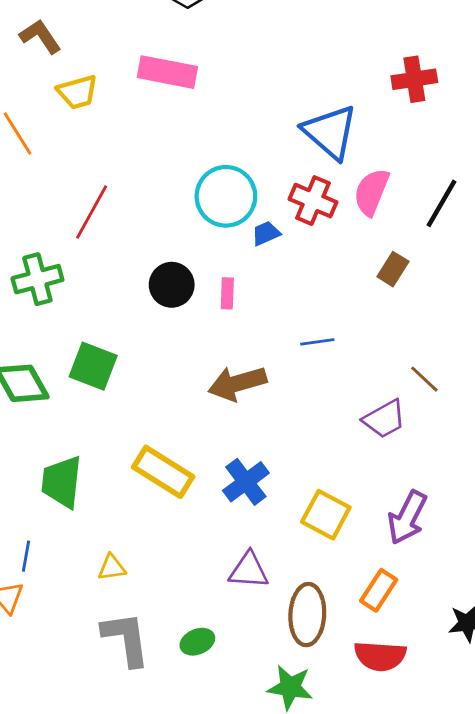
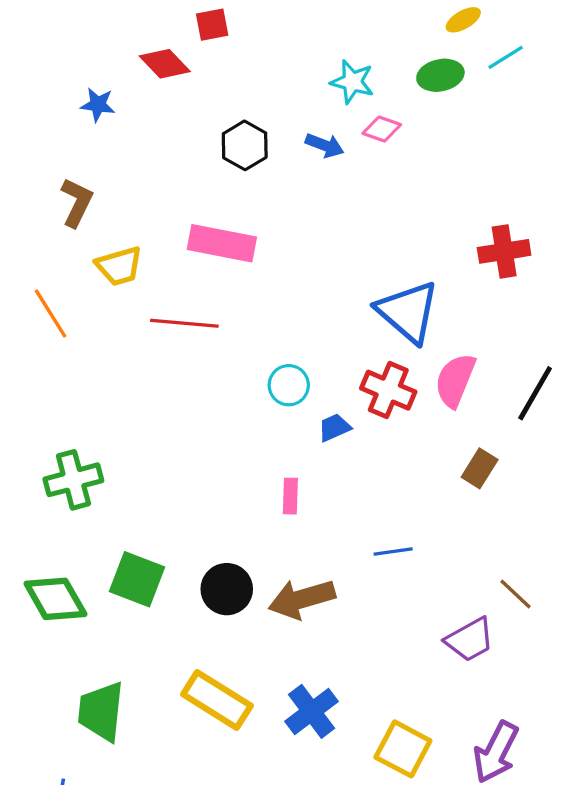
brown L-shape: (40, 36) -> (77, 202), turned 60
cyan circle: (226, 196) -> (289, 385), size x0.6
red line: (92, 212) -> (184, 323), moved, turned 66
black circle: (172, 285) -> (227, 589), moved

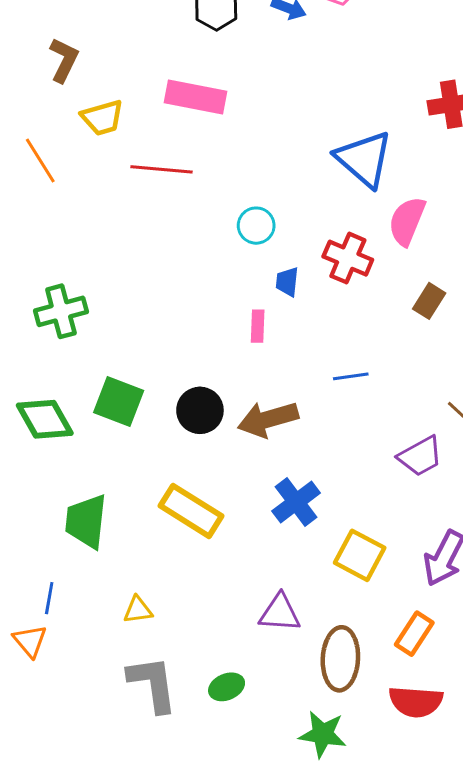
red cross: (388, 390) -> (348, 258), moved
blue trapezoid: (334, 428) -> (287, 282), moved, turned -60
blue cross: (312, 711) -> (296, 502), moved

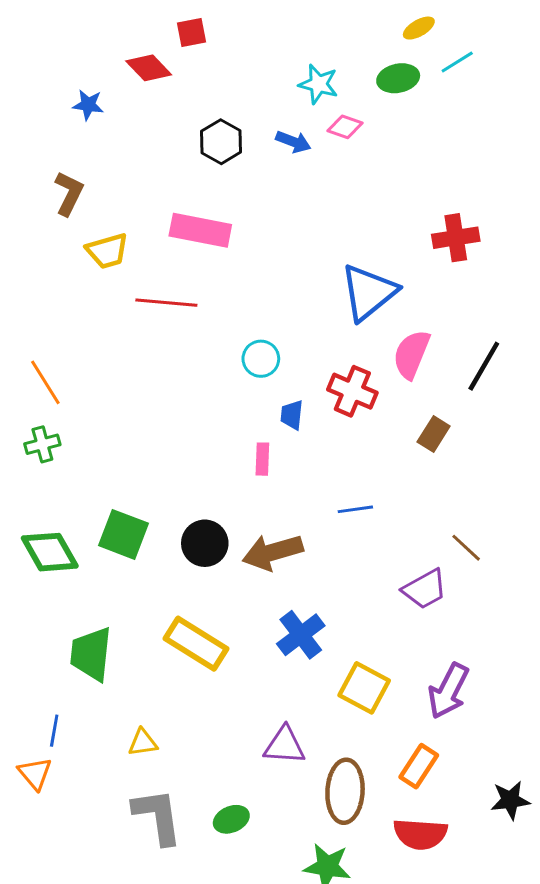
blue triangle: (364, 159) -> (369, 292), turned 40
orange line: (40, 161) -> (45, 382), moved
green cross: (61, 311) -> (42, 444), moved, size x0.7

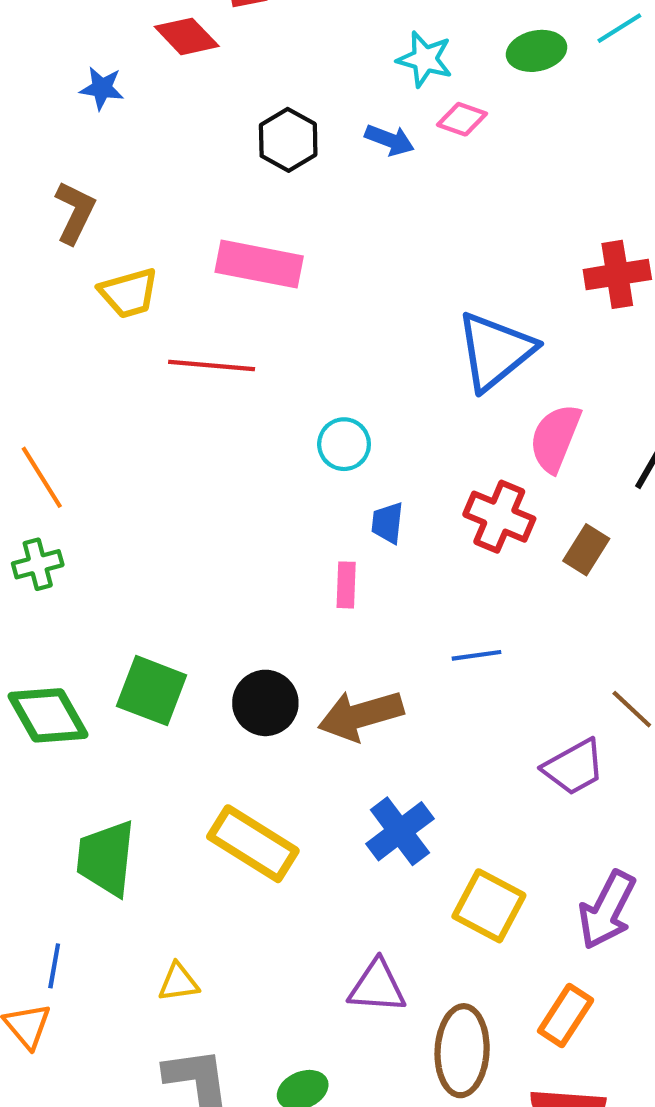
red cross: (352, 391) -> (499, 517), moved

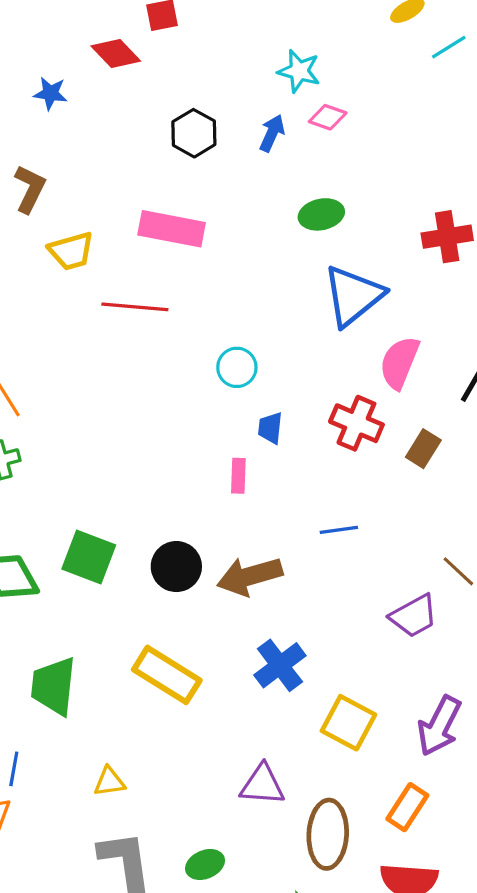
green ellipse: (537, 51) -> (321, 214), moved
blue arrow: (390, 140) -> (272, 133), turned -87

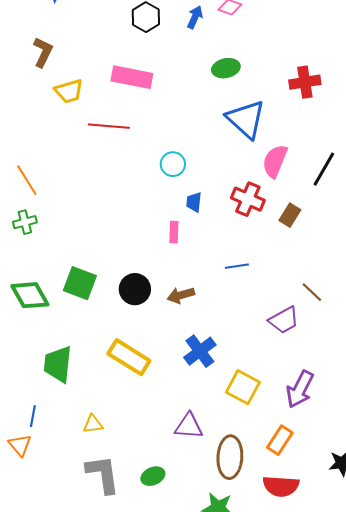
blue triangle: (353, 296) -> (246, 119), turned -39
brown arrow: (250, 576) -> (181, 295), size x0.7

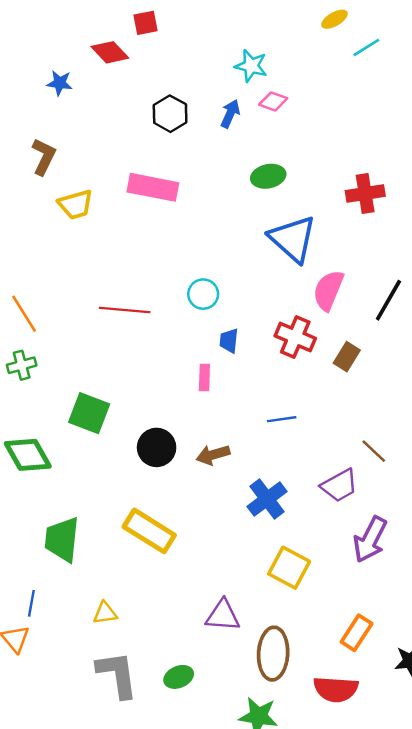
red line: (109, 126) -> (125, 310), moved
green square: (80, 283) -> (89, 413), moved
blue cross: (200, 351) -> (267, 499), moved
purple arrow: (300, 389) -> (370, 539), moved
orange rectangle: (280, 440) -> (357, 633), moved

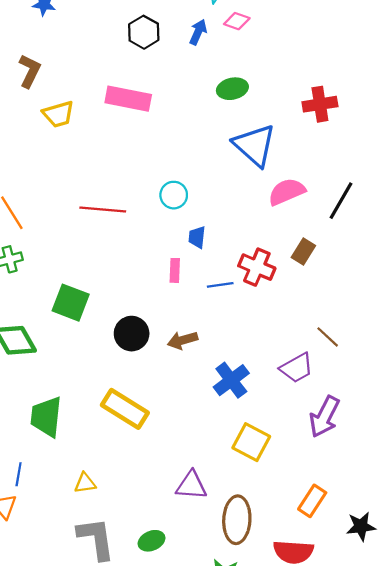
pink semicircle: (328, 290) -> (287, 192), turned 45
red cross: (295, 337) -> (257, 267), moved
blue line: (282, 419) -> (220, 285), moved

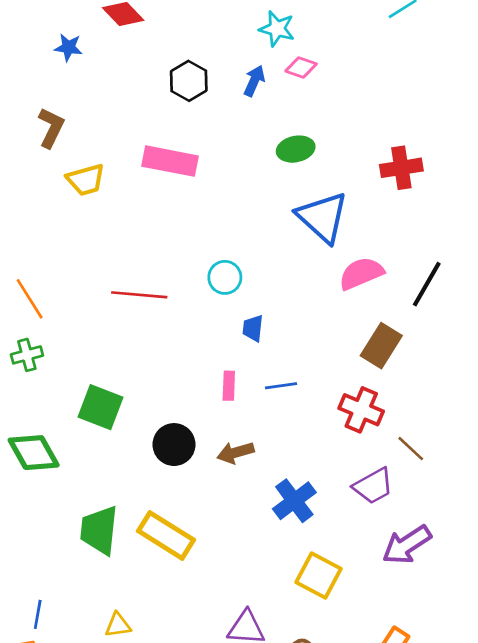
brown rectangle: (303, 252) -> (381, 346), size x1.4
red cross: (257, 267) -> (361, 410), moved
pink rectangle: (175, 270) -> (229, 386), moved
green trapezoid: (46, 417) -> (99, 530), moved
purple arrow: (324, 417) -> (407, 545), turned 30

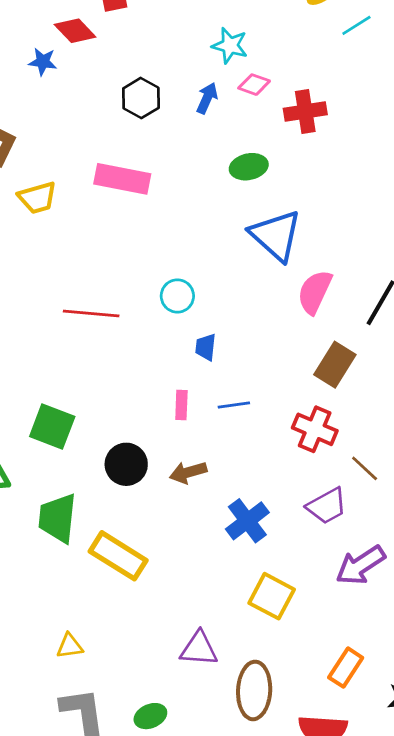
blue star: (68, 47) -> (43, 62), moved
red cross: (401, 168) -> (305, 112), moved
pink semicircle: (361, 273) -> (315, 292), turned -42
green trapezoid: (99, 530) -> (58, 518), moved

